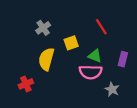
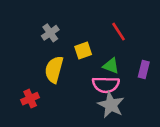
gray star: (112, 89) -> (111, 105), moved, size x1.5

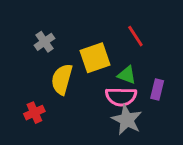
gray cross: (50, 33) -> (45, 42), moved
yellow square: (83, 51) -> (95, 58), size x1.5
purple rectangle: (144, 69) -> (157, 89), moved

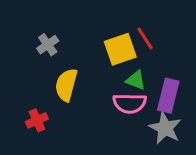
yellow square: (95, 58) -> (120, 49), moved
purple rectangle: (157, 89) -> (168, 96), size x1.5
gray star: (127, 120) -> (165, 128), moved

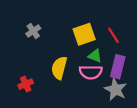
red line: (145, 38) -> (113, 35), moved
yellow semicircle: (66, 85) -> (59, 68), moved

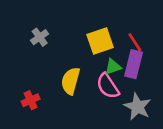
green triangle: (95, 56) -> (113, 67), turned -40
purple rectangle: (118, 67) -> (134, 64), moved
pink semicircle: (91, 72) -> (108, 86), turned 55

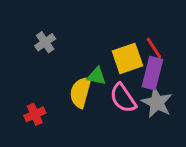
yellow square: (100, 41) -> (127, 58), moved
green triangle: (113, 67) -> (97, 76), moved, turned 30
gray star: (137, 107) -> (157, 103), moved

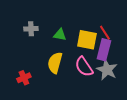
gray cross: (45, 42) -> (31, 29), turned 32
yellow square: (127, 58) -> (87, 40), turned 30
green triangle: (97, 76) -> (60, 35), moved

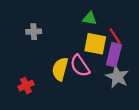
green triangle: (60, 35) -> (90, 18), moved
pink semicircle: (84, 67) -> (80, 66), moved

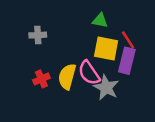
gray star: (117, 77) -> (106, 88), moved
red cross: (26, 86) -> (41, 79), moved

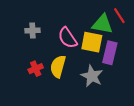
green triangle: (100, 20) -> (102, 24), moved, size x1.5
red line: (128, 40) -> (119, 16), moved
pink semicircle: (89, 73) -> (67, 38), moved

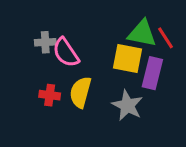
red line: (119, 16) -> (166, 38), moved
pink semicircle: (67, 38) -> (66, 53), moved
red cross: (36, 69) -> (50, 95), turned 32

